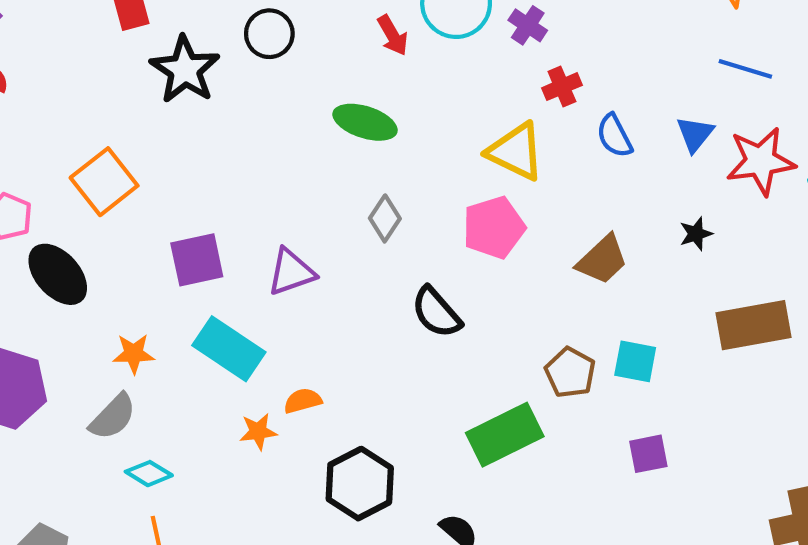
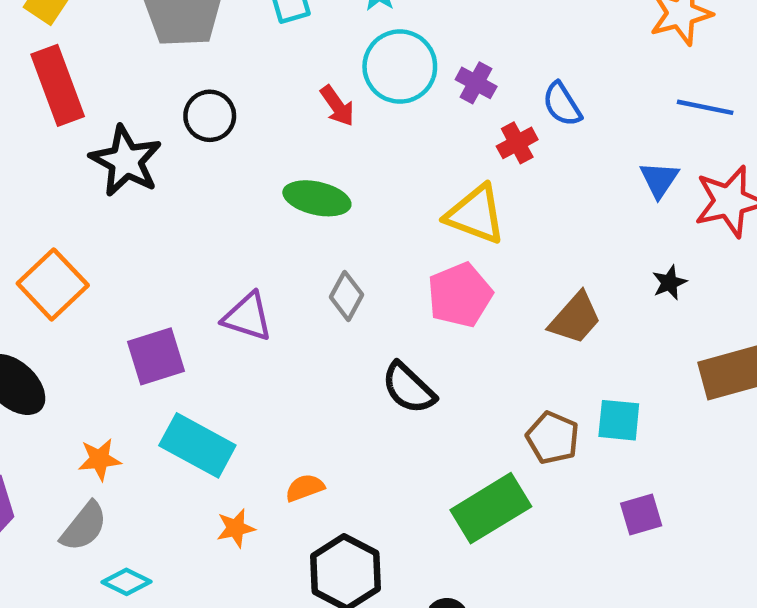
blue semicircle: (614, 136) -> (562, 104), moved
purple triangle: (291, 272) -> (247, 317), moved, turned 42
orange semicircle: (303, 401) -> (305, 488), moved

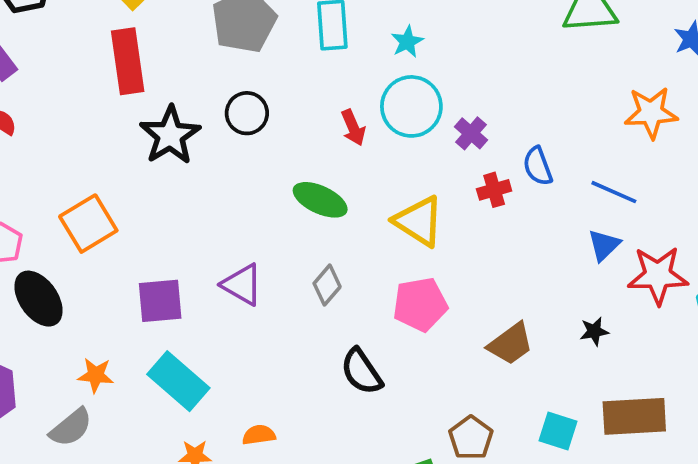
blue line: (705, 107) -> (614, 192), moved
yellow triangle: (476, 214) -> (419, 221), moved
cyan square: (619, 420) -> (558, 431), moved

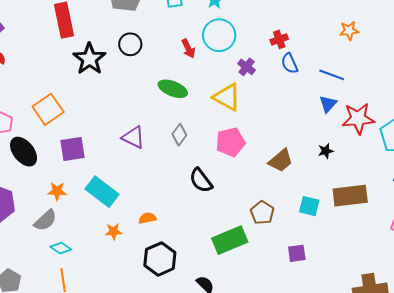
orange star: (651, 113) -> (349, 31), size x0.7
purple cross: (471, 133) -> (247, 67), moved
red cross: (494, 190) -> (279, 39), moved
purple square: (160, 301) -> (73, 149), moved

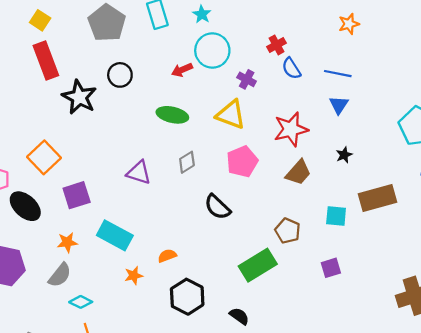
red arrow: (188, 49) -> (182, 70), turned 102
red star: (358, 119) -> (291, 129), moved
gray diamond: (179, 135) -> (187, 162), turned 30

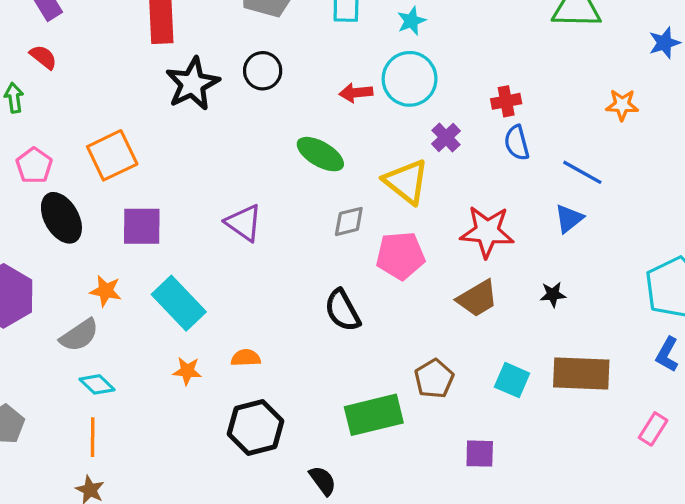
gray diamond: (187, 162) -> (349, 221), moved

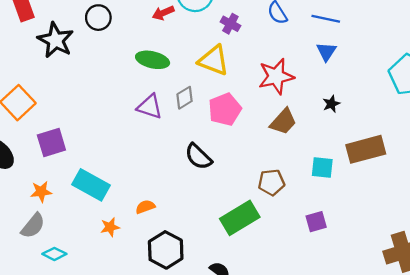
purple triangle: (244, 223) -> (150, 107), moved
brown pentagon: (434, 379) -> (271, 182), turned -30

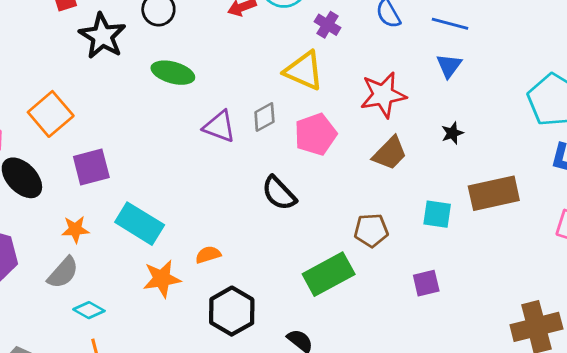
green ellipse: (153, 60) -> (173, 73), moved
orange star: (110, 227) -> (162, 279), size x1.5

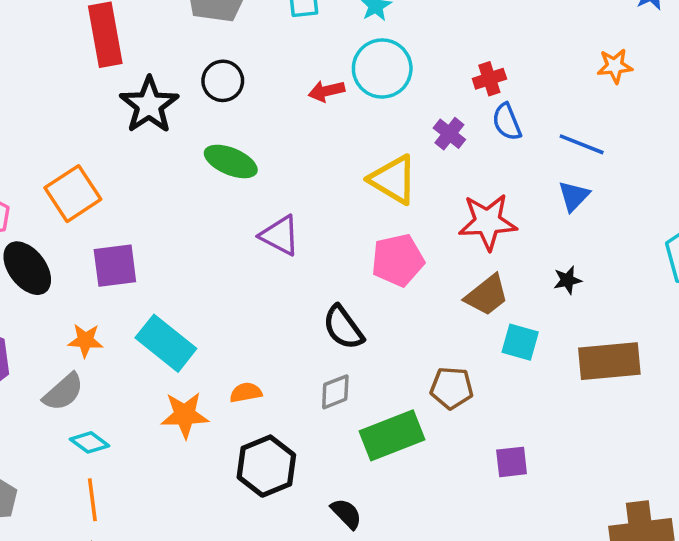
purple cross: (328, 25) -> (449, 134), moved
gray diamond: (264, 117) -> (335, 392), moved
cyan square: (437, 214) -> (520, 342), moved

